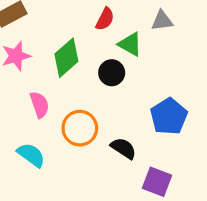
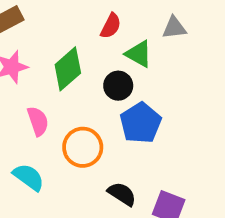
blue pentagon: (169, 116) -> (141, 123), moved
black semicircle: (123, 148) -> (122, 194), moved

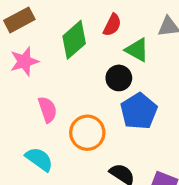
green diamond: (68, 69) -> (74, 40), moved

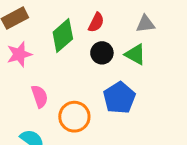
green triangle: (137, 50) -> (135, 54), moved
black circle: (119, 78) -> (102, 53), moved

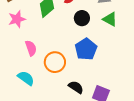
black circle: (102, 53) -> (82, 18), moved
green triangle: (135, 54) -> (110, 19), moved

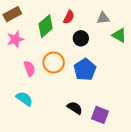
green triangle: (110, 19) -> (119, 35), moved
orange circle: (55, 62) -> (54, 62), moved

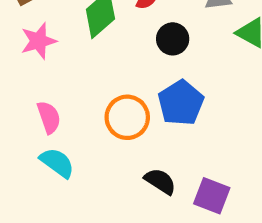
orange circle: (54, 62) -> (127, 117), moved
pink semicircle: (29, 69) -> (49, 117), moved

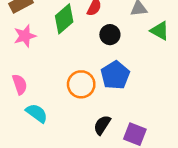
pink semicircle: (49, 117) -> (20, 84), moved
black semicircle: (160, 181) -> (102, 125), turned -90

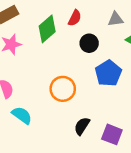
blue pentagon: (115, 75) -> (108, 73), moved

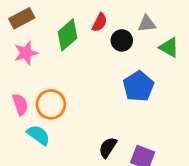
black circle: (89, 43) -> (122, 40), moved
orange circle: (63, 89) -> (51, 104), moved

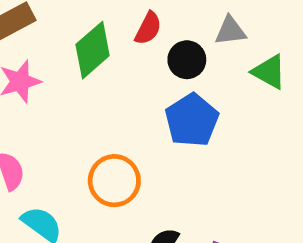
blue pentagon: (138, 86) -> (192, 120), moved
orange circle: (51, 104) -> (114, 181), moved

